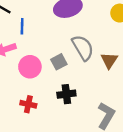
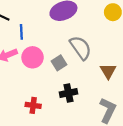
brown triangle: (109, 60) -> (108, 71), moved
pink circle: (30, 67) -> (33, 57), moved

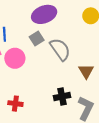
gray square: (59, 63) -> (37, 39), moved
black cross: (68, 93) -> (62, 97), moved

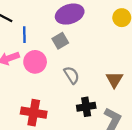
gray semicircle: (60, 49) -> (72, 75), moved, size x0.7
red cross: (15, 104) -> (34, 113), size x1.5

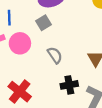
red cross: (34, 113) -> (20, 92), turned 30

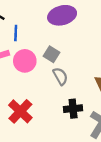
gray square: (43, 23) -> (52, 54), moved, turned -32

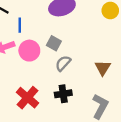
gray semicircle: (60, 76) -> (63, 63), turned -105
black cross: (73, 109) -> (63, 94), moved

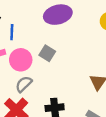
gray semicircle: (63, 63) -> (24, 84), moved

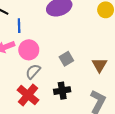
gray square: (47, 53) -> (66, 59), moved, turned 32

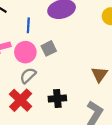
blue line: (19, 26) -> (28, 25), moved
gray square: (66, 59) -> (49, 48), moved

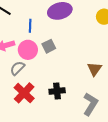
gray semicircle: (28, 76) -> (17, 68), moved

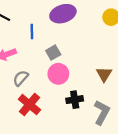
pink circle: (28, 50) -> (58, 74), moved
black cross: (57, 91) -> (75, 100), moved

